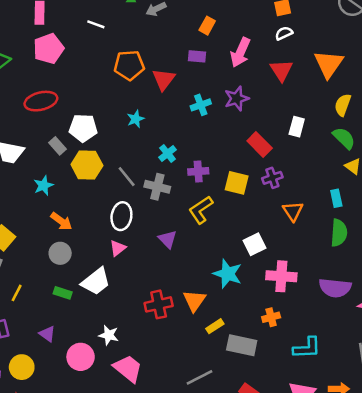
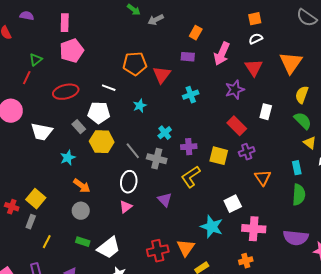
white line: (96, 24) -> (109, 88), moved
purple star: (237, 99) -> (235, 90), moved
white trapezoid: (96, 281) -> (109, 248), moved

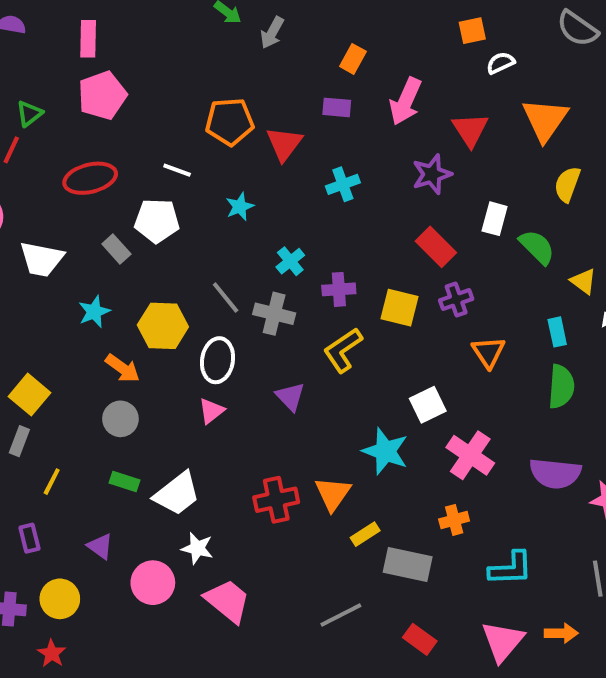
gray arrow: (156, 20) -> (272, 33), turned -35
white semicircle: (256, 39) -> (501, 63), moved
green semicircle: (303, 121) -> (537, 247), moved
yellow hexagon: (102, 142) -> (163, 326), moved
pink cross: (254, 229) -> (470, 455), turned 30

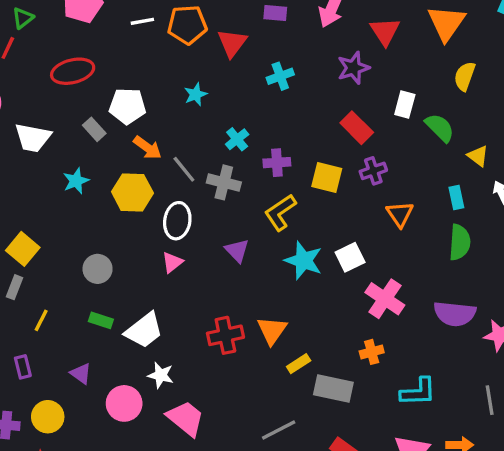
white line: (177, 170) -> (142, 21), moved, turned -30
orange arrow: (122, 368) -> (147, 148), moved
cyan star: (385, 451) -> (304, 261), moved

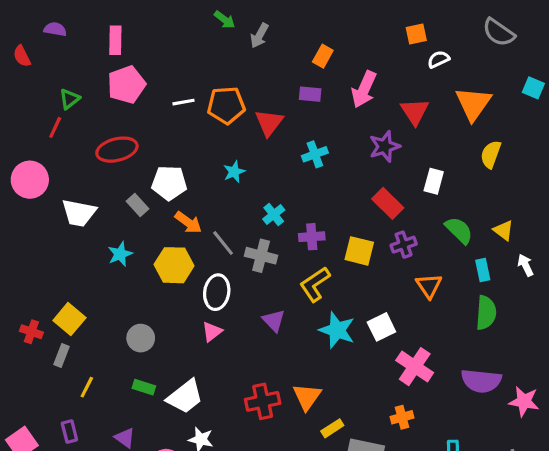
green semicircle: (440, 128) -> (459, 230), moved

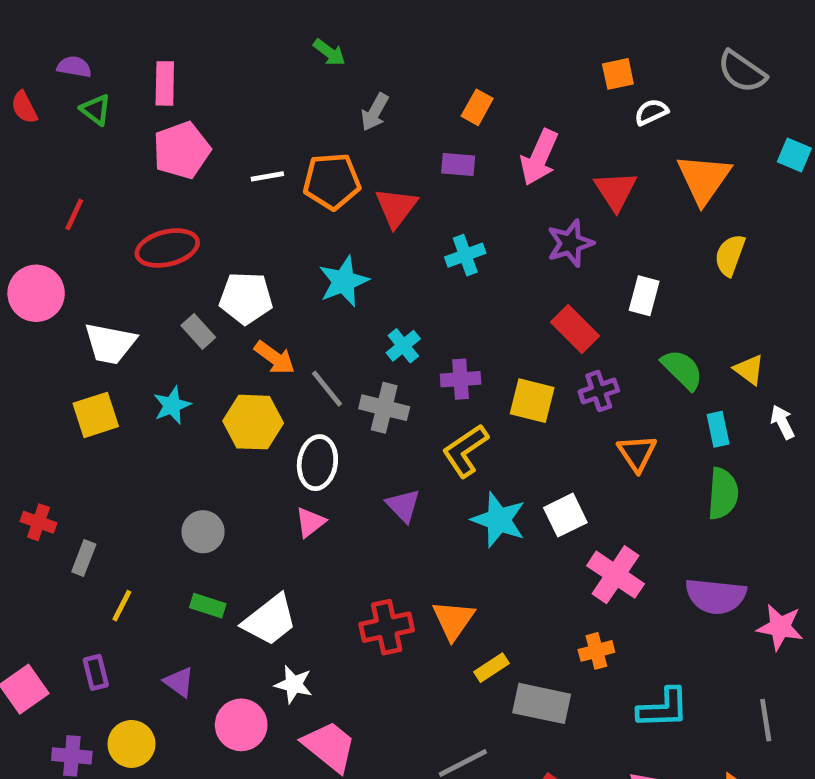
gray arrow: (259, 36) -> (375, 112), moved
green triangle: (69, 99) -> (96, 110), moved, turned -45
cyan star: (234, 172) -> (344, 281), size x1.5
yellow square: (69, 319) -> (96, 415), moved, turned 32

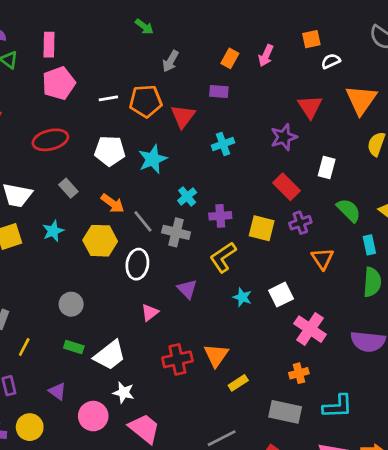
pink arrow: (539, 157) -> (266, 56), moved, size x0.7
white pentagon: (246, 298) -> (110, 151), moved
cyan star: (499, 520) -> (242, 297), size x0.6
pink triangle: (310, 522) -> (150, 312), moved
gray rectangle: (542, 703) -> (285, 412), moved

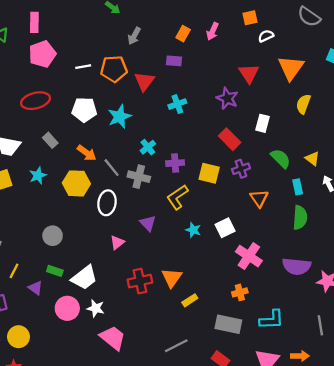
purple star: (284, 137) -> (227, 98), turned -30
purple triangle: (57, 391) -> (36, 288), moved
pink circle: (93, 416) -> (67, 308), moved

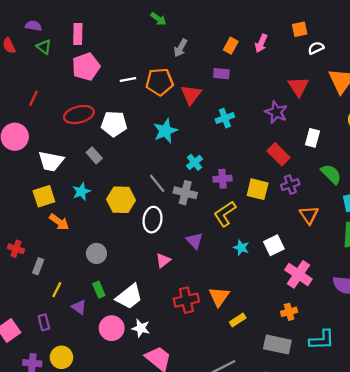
white pentagon: (84, 110) -> (114, 124), moved
orange arrow: (87, 153) -> (59, 222), moved
green rectangle: (55, 271) -> (99, 290), turned 49

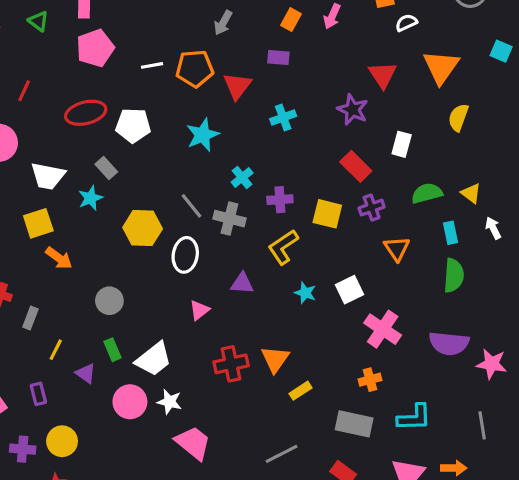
green semicircle: (331, 174) -> (427, 193), turned -60
cyan star: (81, 192) -> (90, 198), moved
purple triangle: (195, 241) -> (242, 283), turned -42

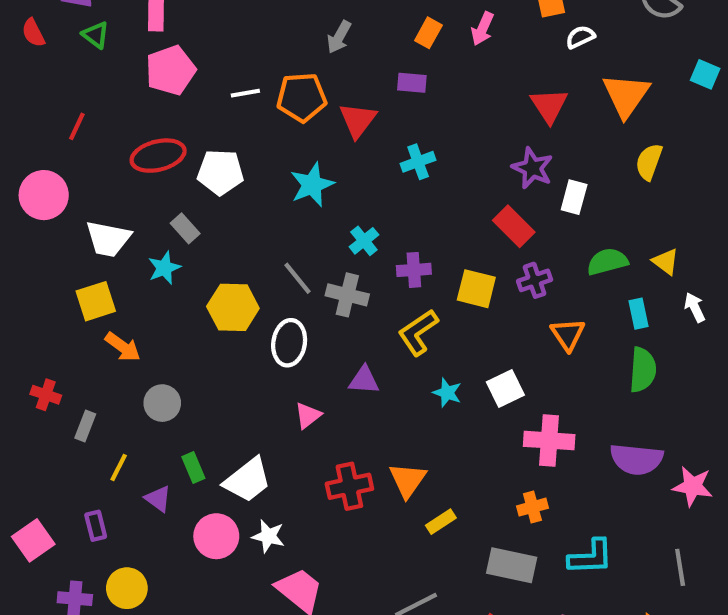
purple star: (353, 110) -> (532, 168), moved
gray circle: (109, 301) -> (162, 403), moved
pink cross: (383, 329) -> (549, 440), turned -30

